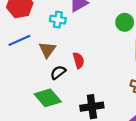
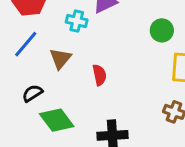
blue line: (19, 40) -> (26, 44), turned -30
black semicircle: (58, 72) -> (32, 93), moved

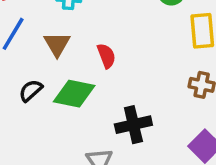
green diamond: (57, 120) -> (74, 94), moved, turned -32

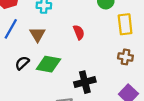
red semicircle: (106, 56) -> (79, 32), moved

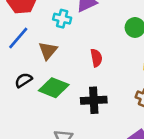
black cross: (85, 82) -> (94, 100), moved

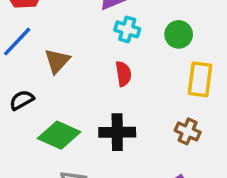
cyan cross: (62, 19) -> (127, 29), moved
green diamond: (54, 88) -> (59, 135), moved

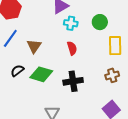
brown cross: (188, 131) -> (112, 75), turned -32
green diamond: (59, 135) -> (41, 74), moved

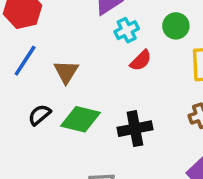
cyan cross: (71, 23) -> (127, 30), turned -32
red semicircle: (72, 48) -> (141, 60), moved, turned 64

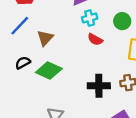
red semicircle: (141, 60) -> (95, 39), turned 63
black cross: (135, 129) -> (99, 86), moved

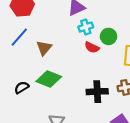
green circle: (122, 21) -> (109, 36), moved
black semicircle: (23, 63) -> (22, 87), moved

